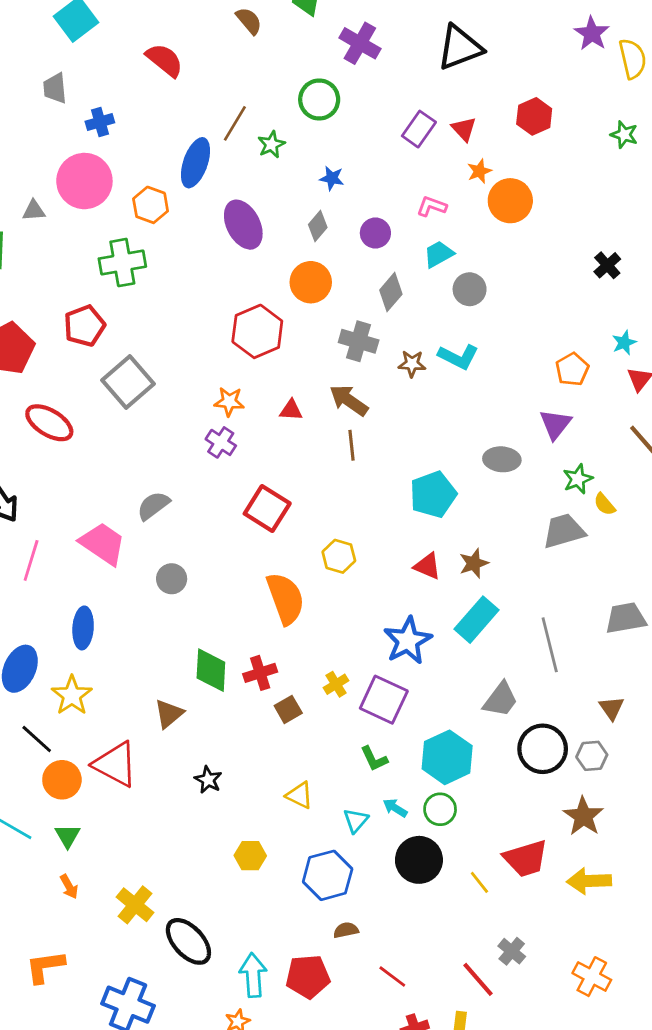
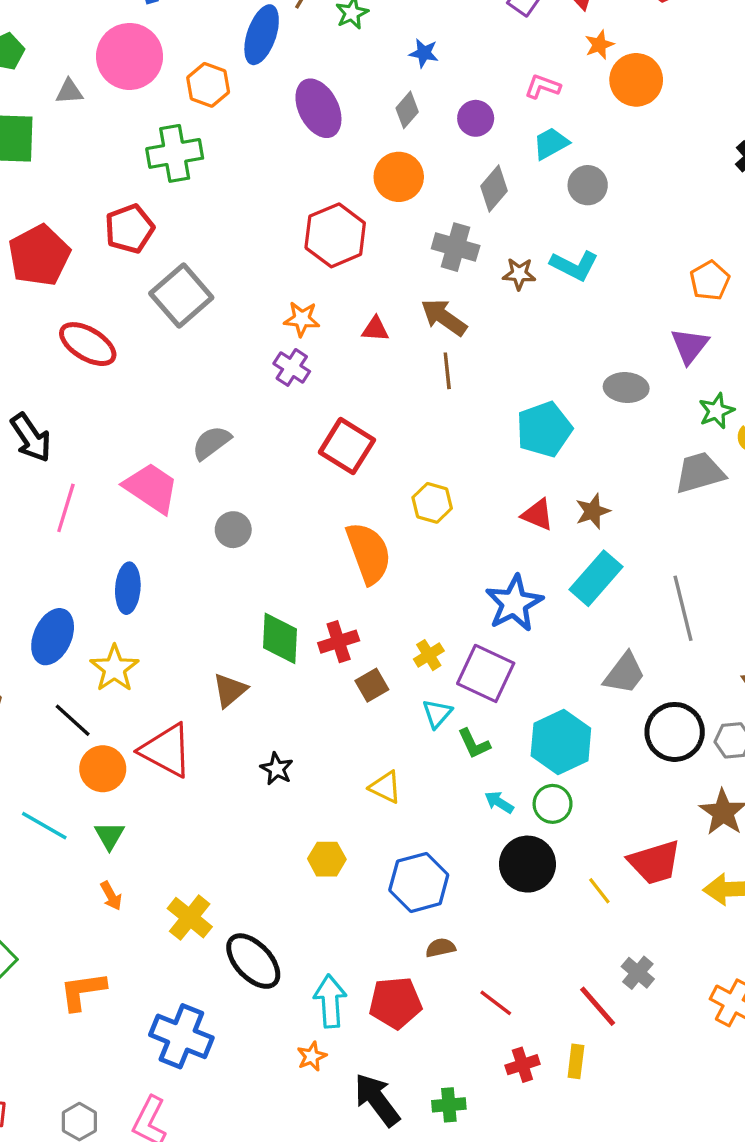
cyan triangle: (356, 821) -> (437, 714), moved

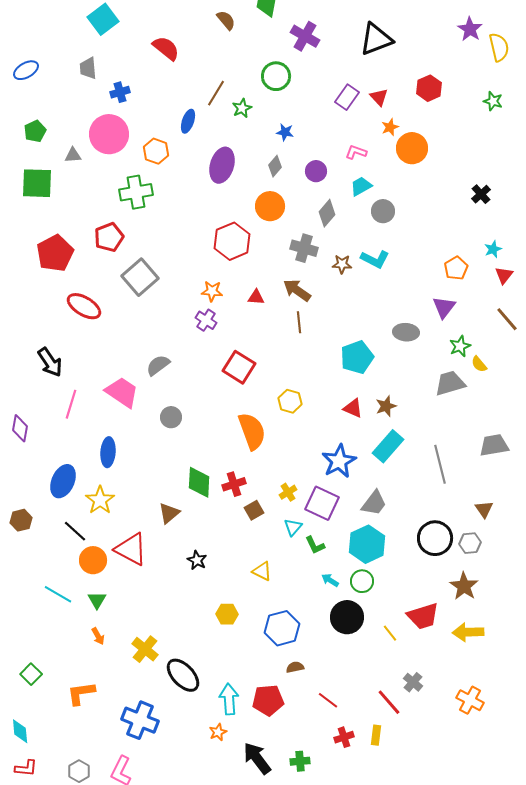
blue ellipse: (262, 35) -> (188, 121), size x0.7
purple ellipse: (318, 108) -> (222, 165), turned 44
gray trapezoid: (624, 673) -> (374, 503), moved

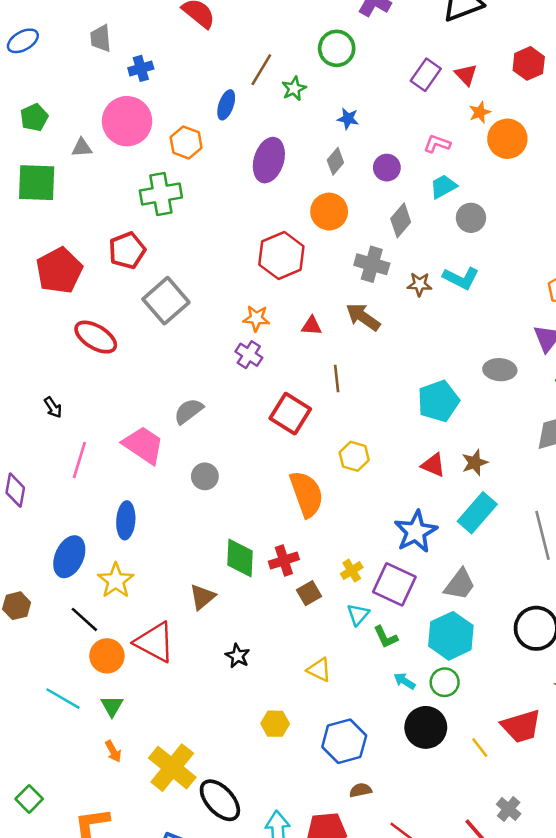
brown line: (299, 322) -> (337, 378), moved
black arrow: (50, 362) -> (53, 407), size x0.6
yellow cross: (145, 649) -> (172, 768), size x1.4

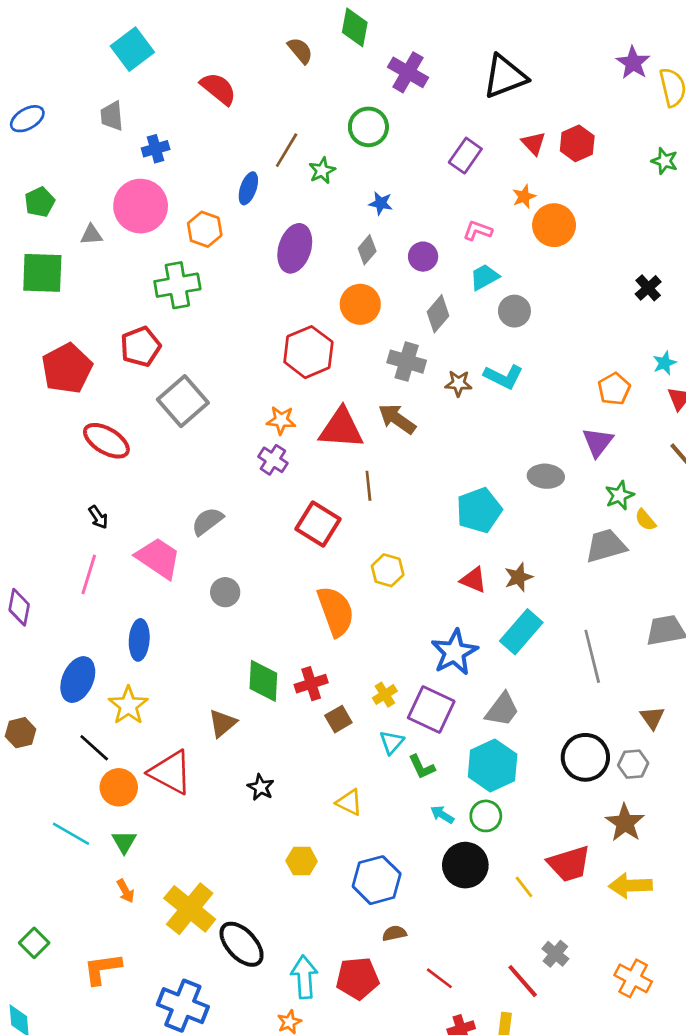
red triangle: (466, 75) -> (534, 143), moved
red triangle: (312, 326) -> (341, 428), size x2.0
black arrow: (53, 407) -> (98, 517), moved

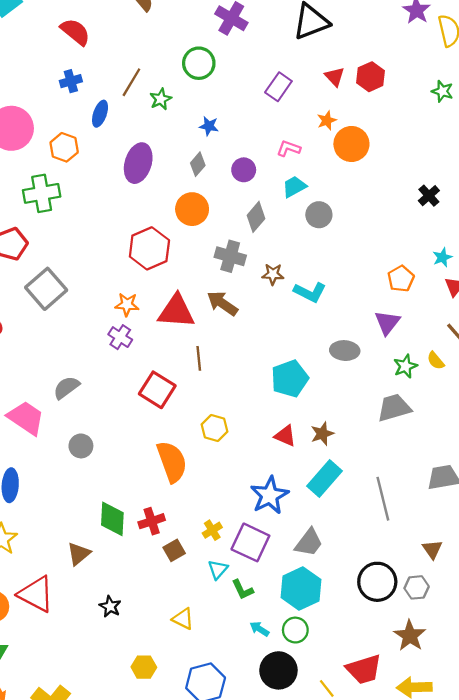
blue cross: (156, 149) -> (71, 81), moved
cyan L-shape: (504, 377) -> (310, 292), moved
yellow semicircle: (645, 520) -> (436, 361), moved

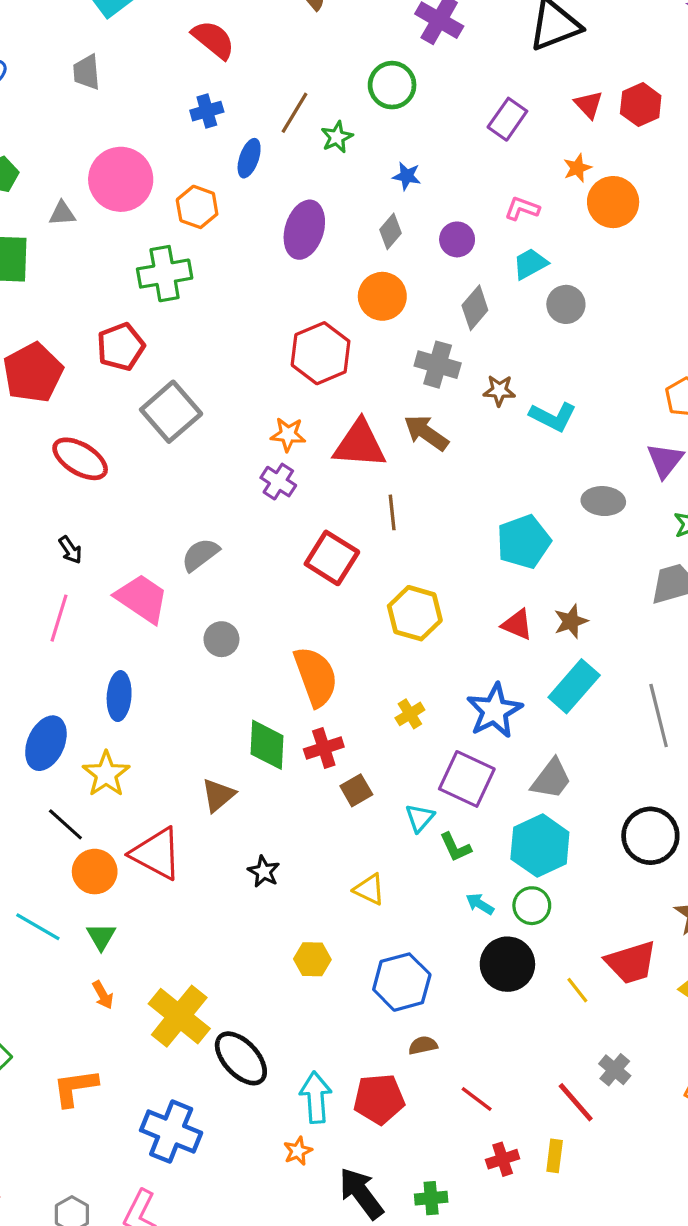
yellow hexagon: (215, 428) -> (415, 613), size x1.4
orange semicircle: (172, 462) -> (316, 677), moved
yellow cross: (212, 530) -> (410, 714), moved

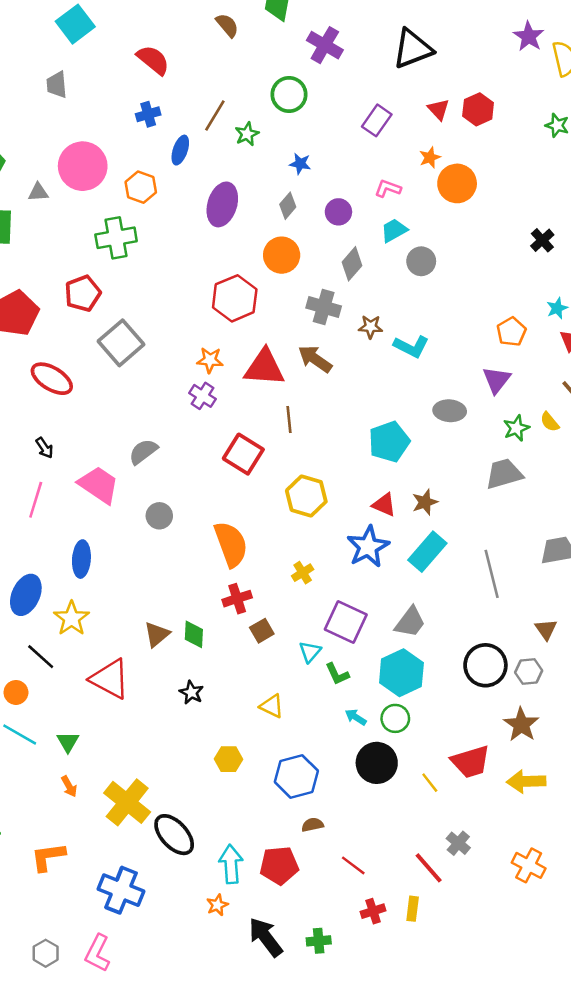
blue star: (494, 711) -> (368, 547), moved
green diamond: (267, 745) -> (194, 634), moved, size x0.7
orange circle: (95, 872) -> (16, 692), moved, size x0.7

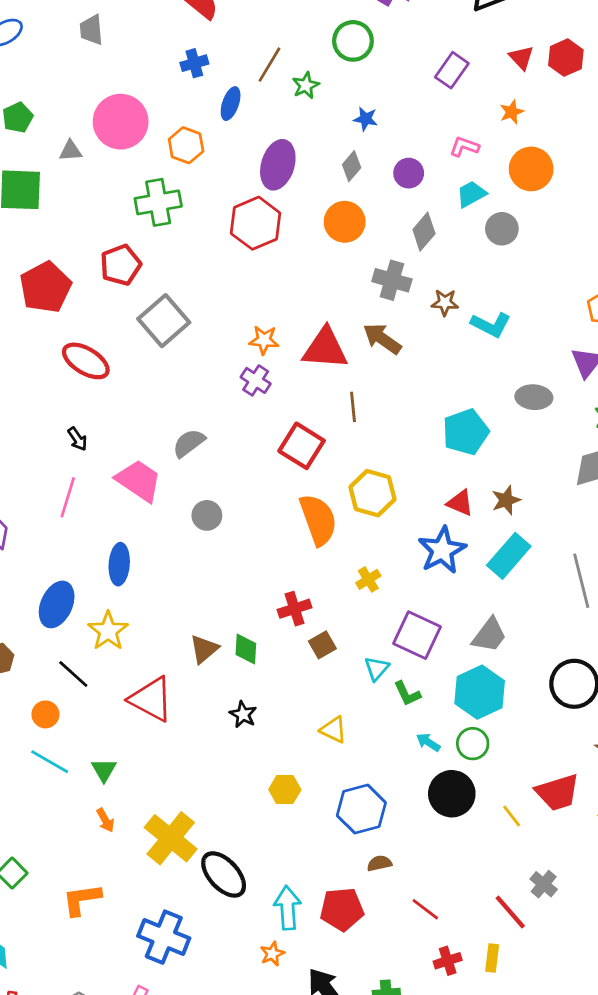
orange circle: (457, 183) -> (531, 169), moved
red hexagon: (235, 298) -> (256, 223), moved
orange semicircle: (231, 544) -> (318, 520), moved

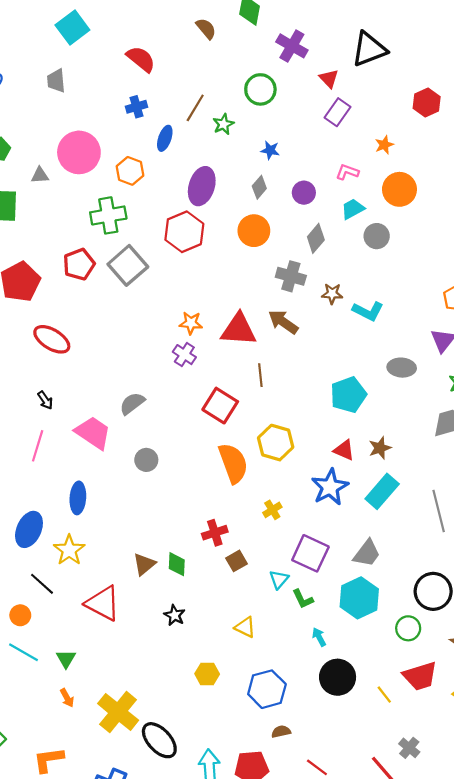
red triangle: (521, 58) -> (329, 79), moved
gray square: (164, 321) -> (128, 265), moved
cyan arrow: (428, 742) -> (319, 637), turned 30
green circle: (473, 744) -> (408, 628), moved

